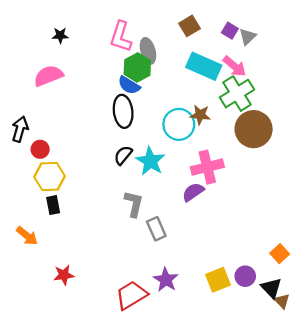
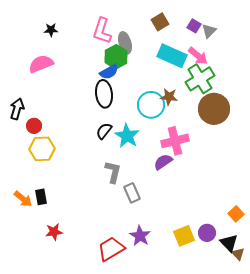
blue semicircle: (129, 85) -> (109, 72), turned -60
black rectangle: (53, 205) -> (41, 197), moved

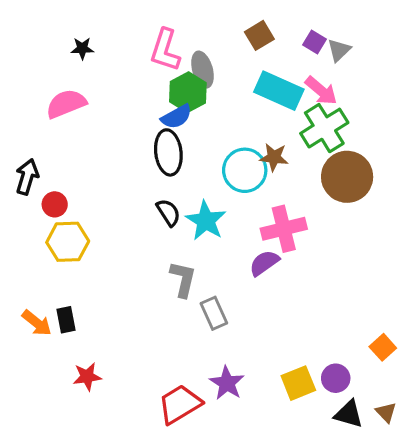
black semicircle: (104, 131) -> (168, 213), turned 108
black triangle: (229, 243) -> (349, 414), moved, turned -30

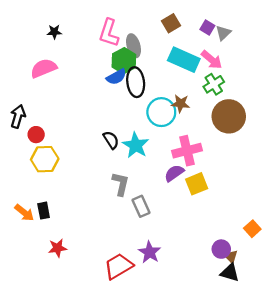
green cross: (324, 128) -> (214, 84), size x0.7
black ellipse: (168, 152) -> (136, 82), moved
yellow square: (298, 383) -> (197, 184), moved
brown triangle: (386, 412) -> (231, 257), moved

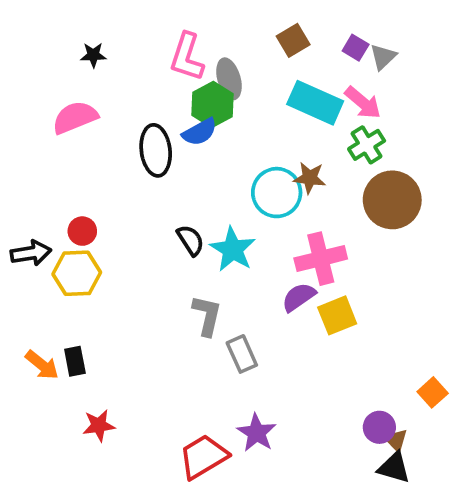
black ellipse: (136, 82) -> (156, 150), moved
black arrow: (18, 116) -> (31, 253), moved, turned 65
red circle: (36, 135) -> (82, 231), moved

